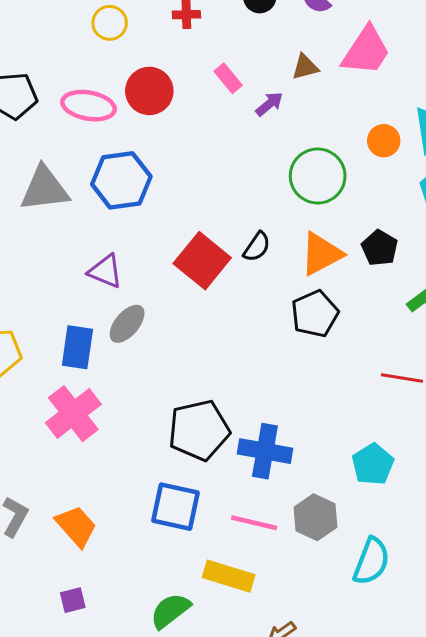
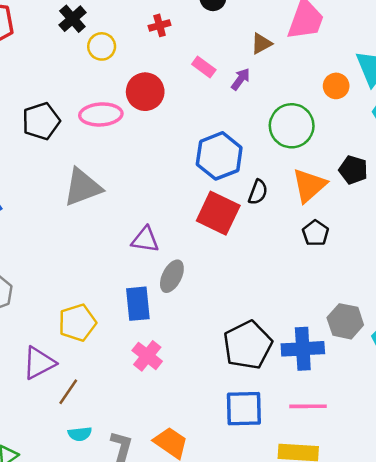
blue hexagon: (121, 180) -> (219, 156), moved
black pentagon: (315, 314) -> (315, 233), size x0.7
pink cross: (73, 414) -> (147, 356), size x0.7
gray hexagon: (315, 517) -> (345, 321), moved

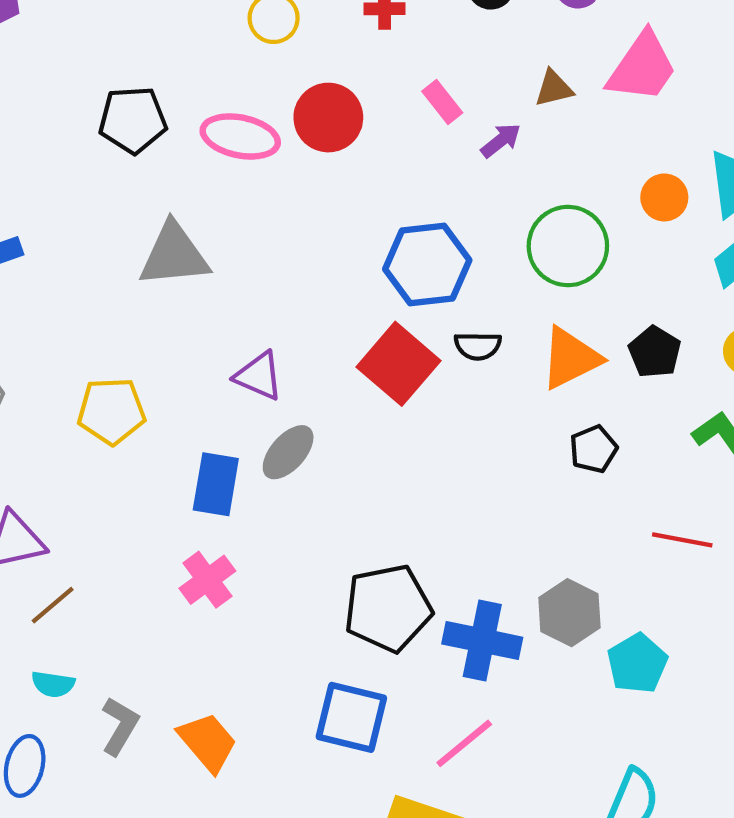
black semicircle: (258, 192) -> (478, 346), turned 55
black pentagon: (315, 233) -> (593, 449), moved
yellow pentagon: (77, 323) -> (111, 411), moved
pink line: (308, 406) -> (464, 743), turned -54

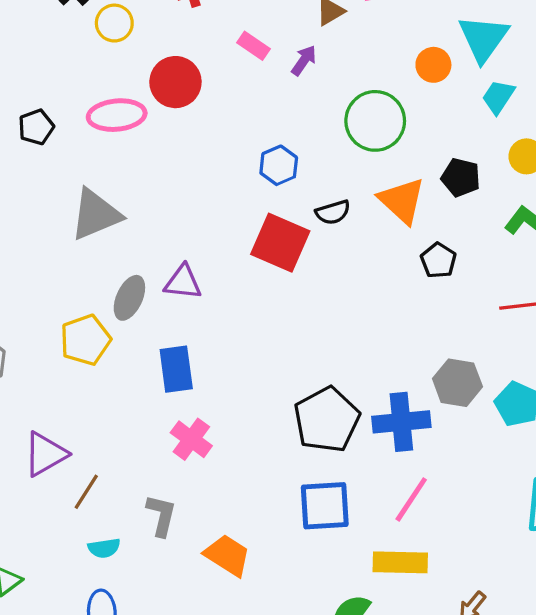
black pentagon: (133, 120) -> (36, 127), size x0.7
blue hexagon: (427, 265) -> (279, 165), size x0.6
orange triangle: (570, 358) -> (402, 201), turned -34
gray ellipse: (288, 452) -> (129, 298), moved
gray L-shape: (120, 726) -> (161, 515), moved

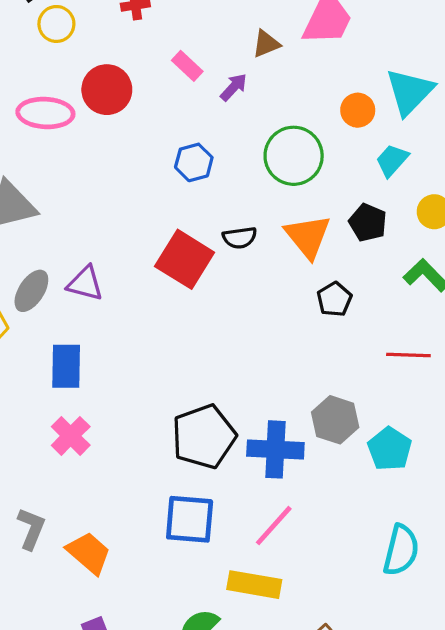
cyan trapezoid: (498, 97) -> (392, 160), moved
blue hexagon: (279, 165) -> (194, 162), moved
gray L-shape: (161, 515) -> (31, 529), moved

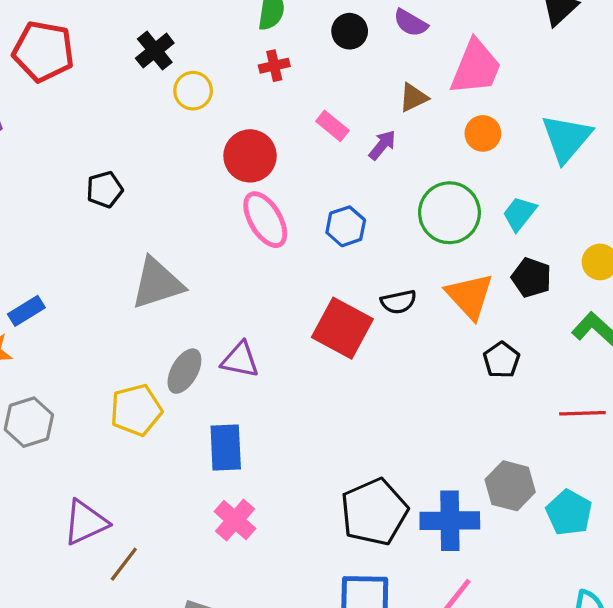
orange circle: (358, 110) -> (483, 133), moved
pink ellipse: (45, 113) -> (265, 220), moved, turned 60
cyan trapezoid: (392, 160) -> (519, 214), moved

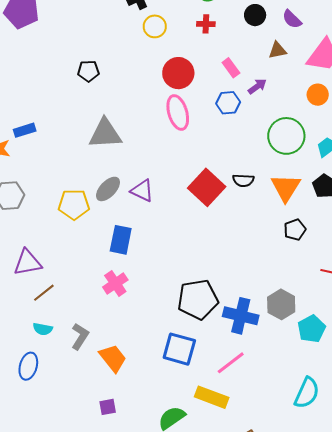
brown triangle: (413, 98) -> (277, 50), moved
blue hexagon: (346, 226) -> (228, 103), moved

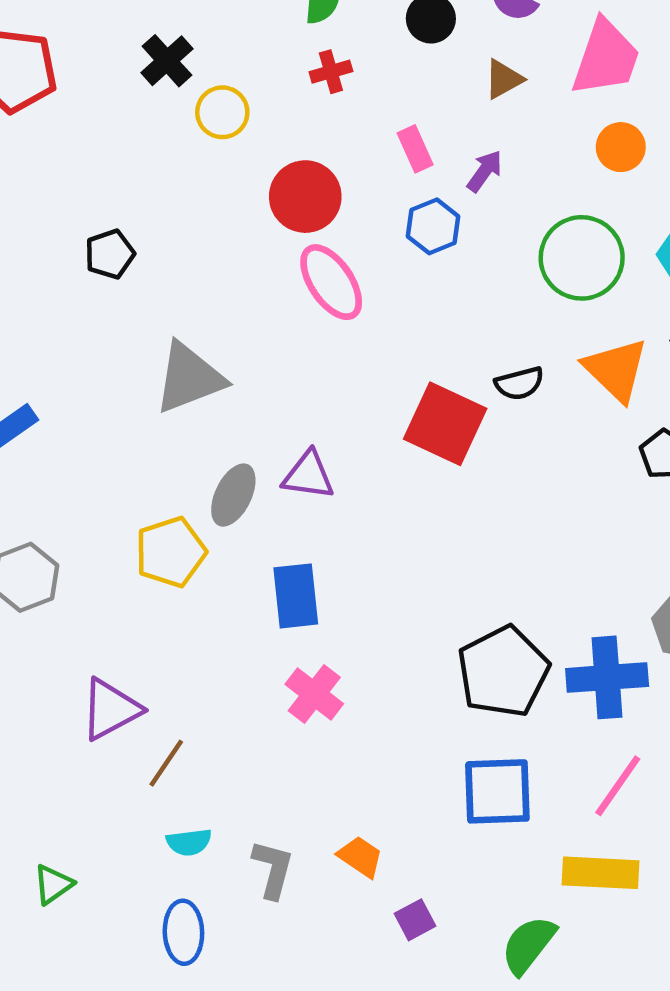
pink rectangle: (231, 68) -> (415, 149), turned 30
gray L-shape: (80, 336) -> (273, 869), moved
orange trapezoid: (113, 358) -> (360, 857), size x0.7
purple square: (108, 407) -> (415, 920), moved

